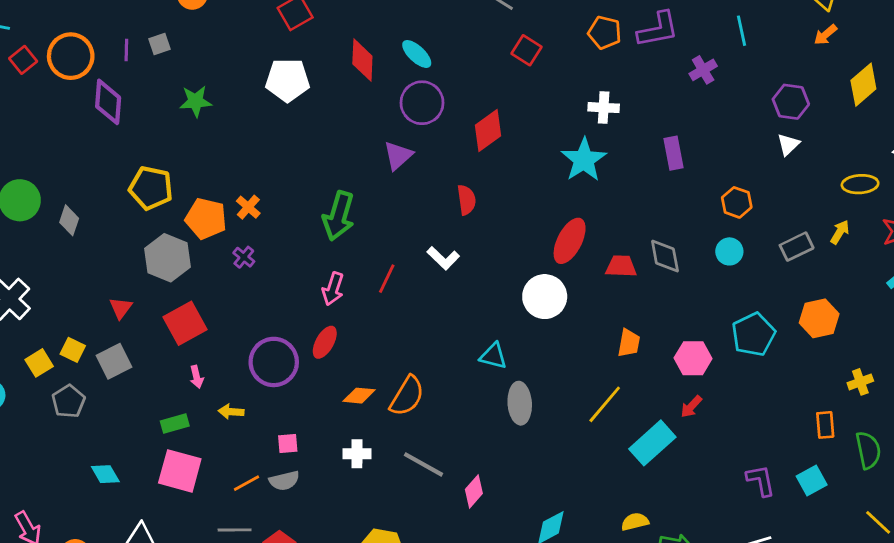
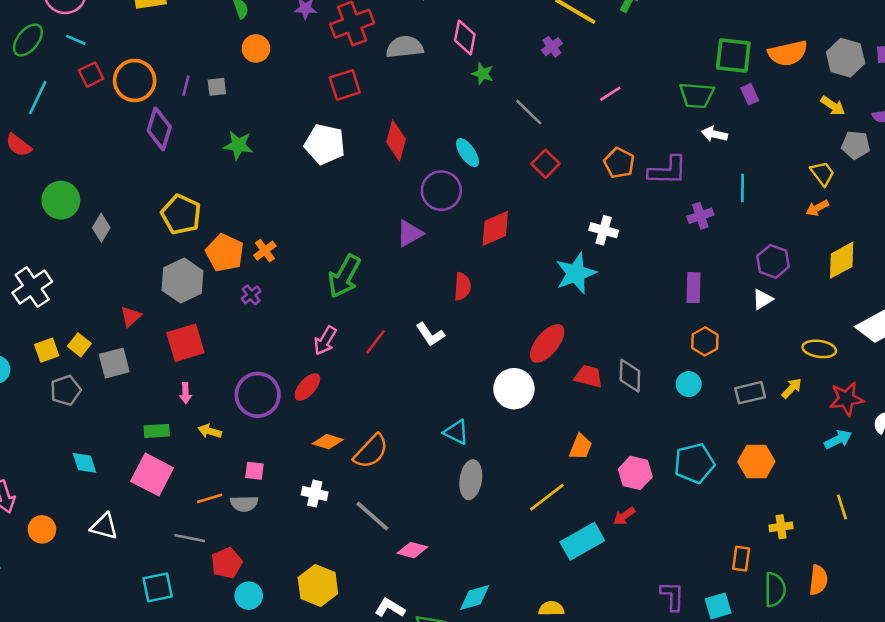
cyan ellipse: (417, 54) -> (468, 153), moved
purple rectangle: (673, 153) -> (694, 288), moved
pink diamond: (474, 491) -> (412, 550), turned 52

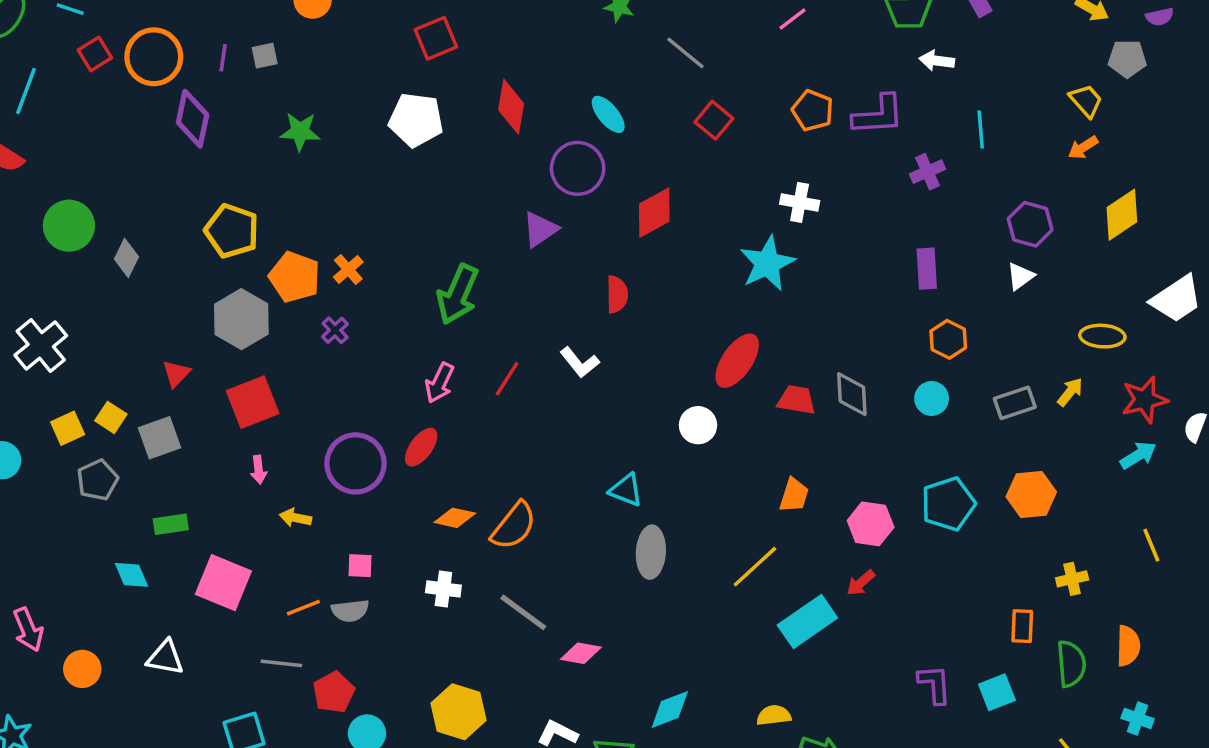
white circle: (514, 389) -> (698, 425), size x0.7
green rectangle: (157, 431) -> (171, 524), moved

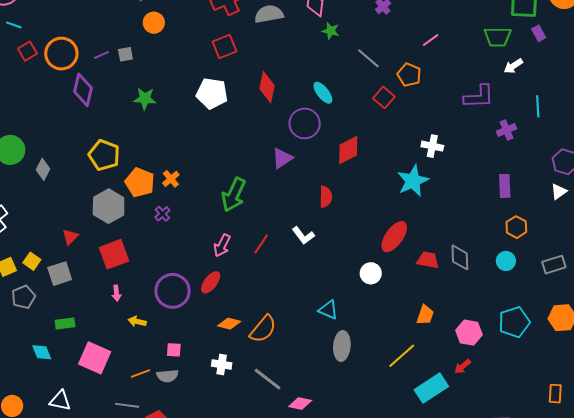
purple line: (223, 58) -> (101, 55), turned 56
white arrow: (937, 61) -> (513, 66), turned -42
orange pentagon: (813, 110) -> (409, 75), moved

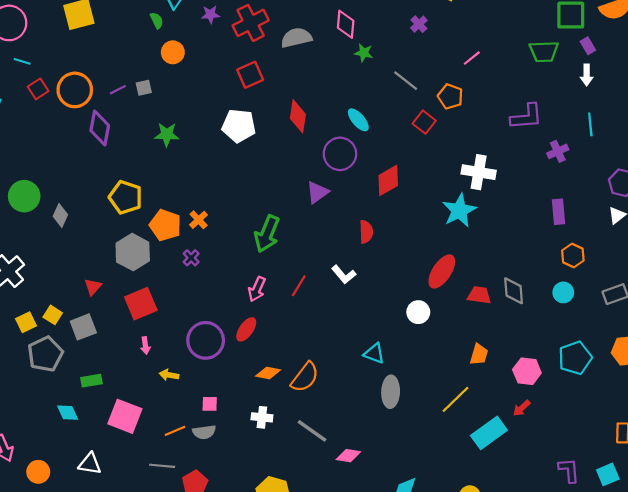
white arrow: (513, 66) -> (587, 75), moved, turned -54
white cross: (432, 146) -> (479, 172), size x1.4
gray pentagon: (23, 297) -> (45, 354), size x1.4

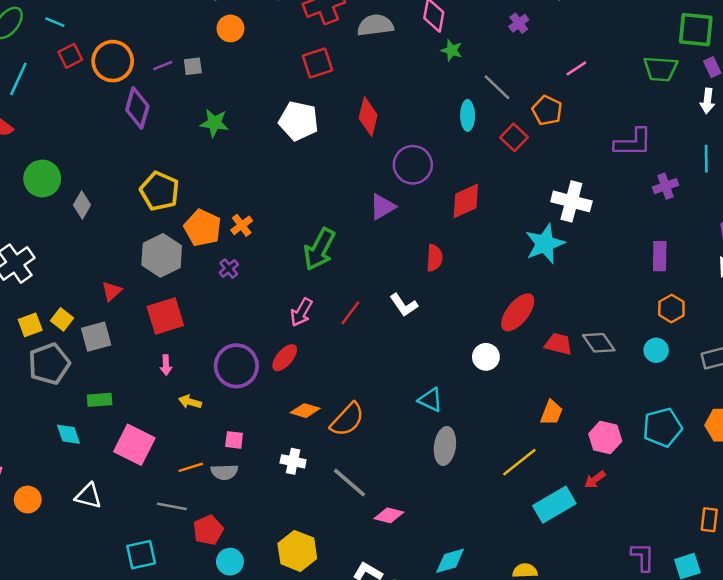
cyan ellipse: (358, 120) -> (468, 115), moved, turned 35
gray diamond: (514, 291) -> (599, 343), turned -36

